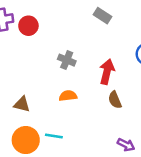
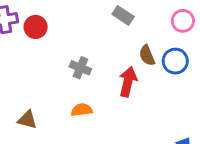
brown semicircle: (115, 100) -> (147, 55), moved

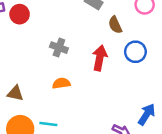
brown semicircle: (147, 55) -> (115, 25), moved
blue circle: (175, 61) -> (135, 52), moved

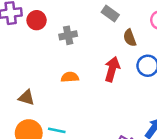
gray cross: (59, 48) -> (68, 35), moved, turned -36
orange semicircle: (61, 83) -> (70, 77), moved

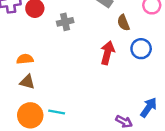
orange semicircle: (70, 77) -> (25, 59), moved

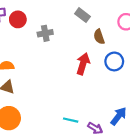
cyan line: (57, 112) -> (71, 120), moved

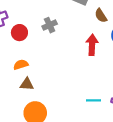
red circle: (18, 19) -> (19, 33), moved

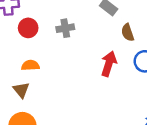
orange semicircle: (21, 65) -> (30, 65), moved
brown triangle: (27, 84) -> (21, 90), turned 32

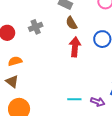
brown semicircle: (128, 32) -> (71, 23), moved

